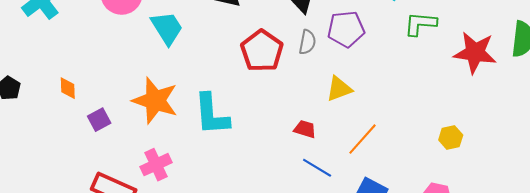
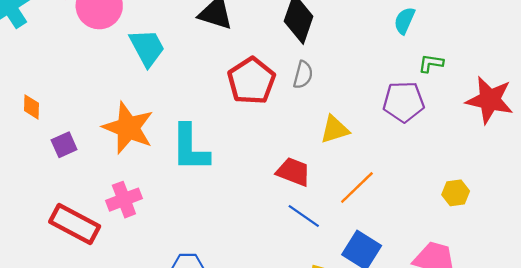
green L-shape: (420, 24) -> (431, 63), size x0.7
purple pentagon: (346, 29) -> (404, 102), moved
red trapezoid: (305, 129) -> (293, 172), size x1.4

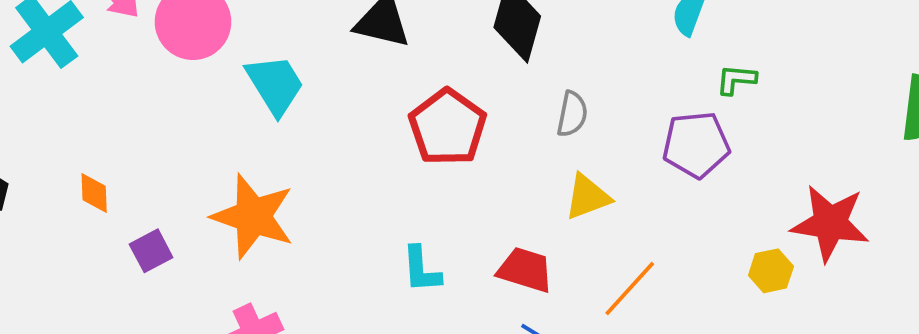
gray semicircle: (303, 75) -> (572, 114), moved
red star: (490, 100) -> (830, 223), moved
cyan L-shape: (190, 148) -> (421, 270), moved, size x0.6
yellow hexagon: (456, 193) -> (771, 271), moved

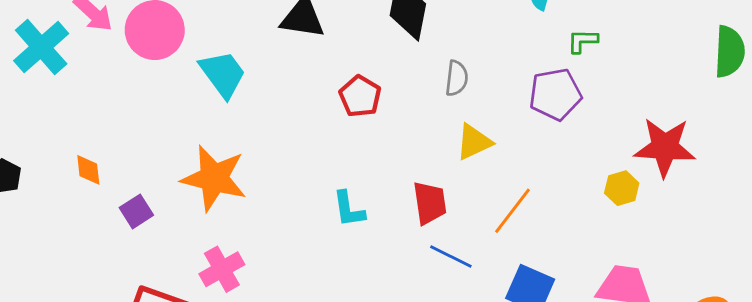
red pentagon: (448, 127) -> (360, 96), size x0.7
red trapezoid: (525, 270) -> (430, 203), turned 69

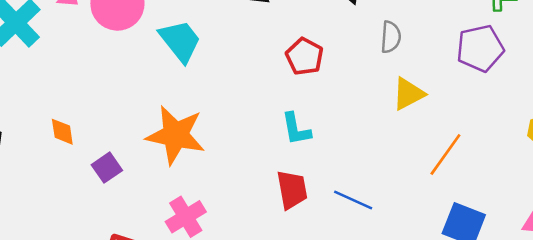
red trapezoid: (430, 203) -> (292, 190), moved
cyan L-shape: (349, 209) -> (296, 129), moved
blue line: (451, 256) -> (353, 200), moved

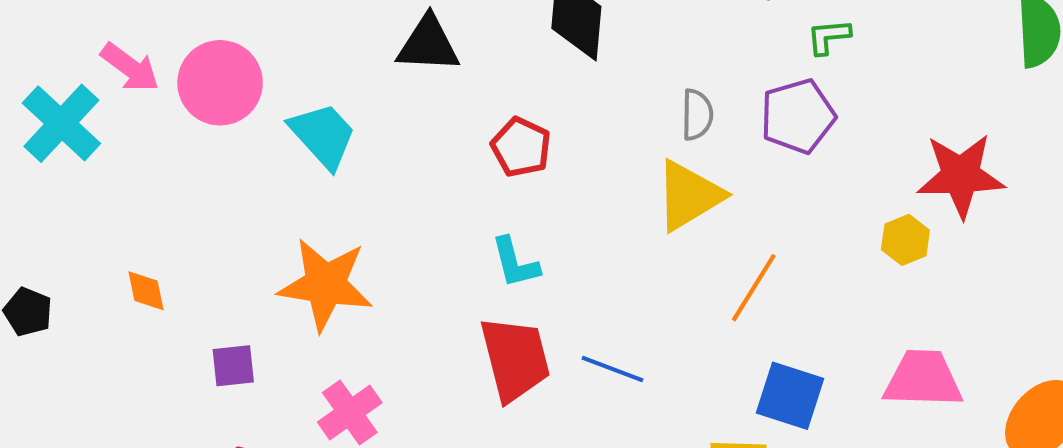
gray semicircle: (391, 37) -> (697, 115), moved
yellow triangle: (408, 94) -> (689, 196), size x1.4
purple square: (107, 168) -> (233, 366), moved, turned 32
red trapezoid: (292, 190) -> (515, 359), size x1.4

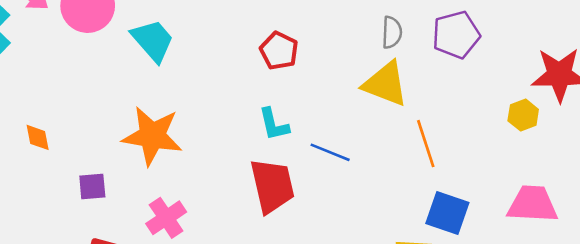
yellow triangle: (689, 196) -> (386, 84), turned 51
orange line: (754, 288) -> (426, 144), turned -51
blue line: (613, 369) -> (330, 152), moved

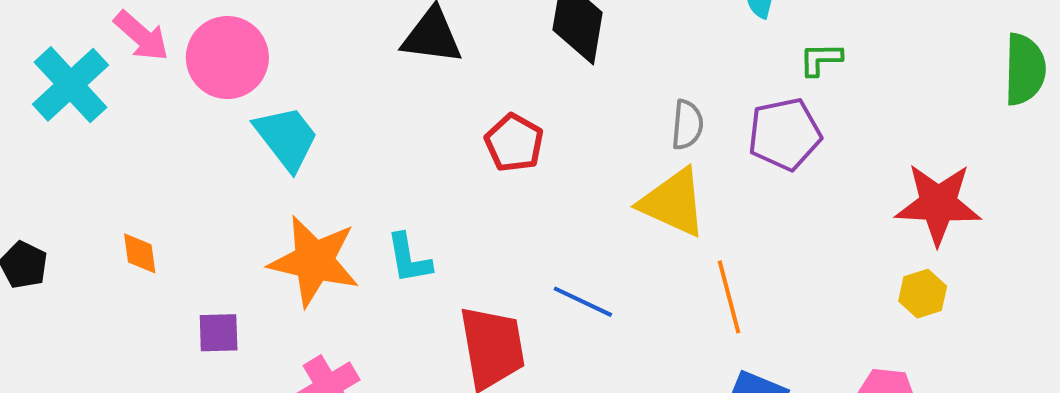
cyan trapezoid: (153, 41) -> (287, 138), moved
yellow hexagon: (523, 115) -> (923, 294), moved
cyan L-shape: (274, 124) -> (409, 259), moved

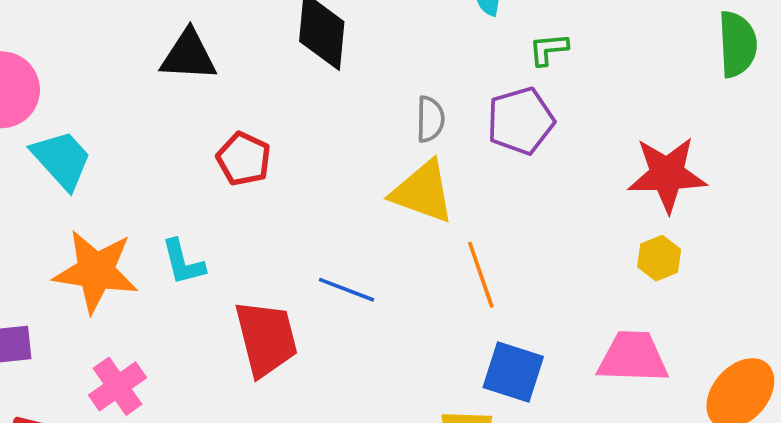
red pentagon: (514, 143) -> (244, 159), moved

